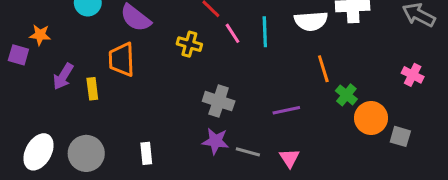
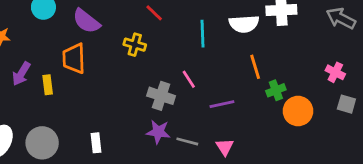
pink line: (232, 33) -> (189, 79), moved
green cross: (346, 95) -> (276, 90), turned 30
gray square: (400, 136) -> (346, 104), moved

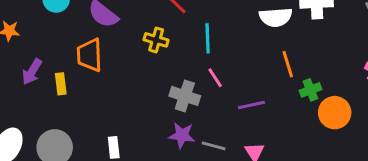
cyan line: (203, 34) -> (208, 38), moved

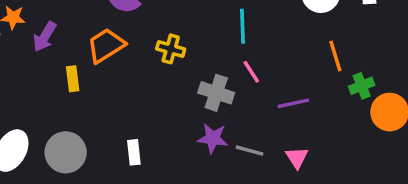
yellow cross: (156, 40) -> (171, 49), moved
orange trapezoid: (89, 55) -> (106, 45), turned 60
purple arrow: (32, 72) -> (45, 37), moved

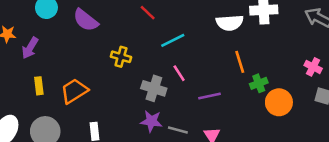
cyan line: (243, 26) -> (173, 40), turned 65
orange trapezoid: (106, 45) -> (74, 91), moved
yellow rectangle: (73, 79) -> (39, 86), moved

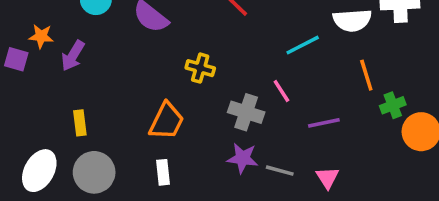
cyan line: (173, 40) -> (303, 45), moved
yellow rectangle: (39, 86) -> (80, 123), moved
orange trapezoid: (74, 91) -> (167, 121), moved, turned 148

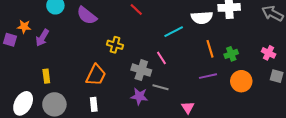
green cross: (393, 105) -> (231, 54), moved
purple line: (324, 123) -> (208, 76), moved
gray line: (280, 171) -> (160, 87), moved

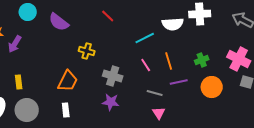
orange line: (210, 49) -> (169, 61), moved
pink cross: (269, 53) -> (239, 59), size x1.6
pink line: (161, 58) -> (146, 65), moved
gray line: (160, 87) -> (155, 93), moved

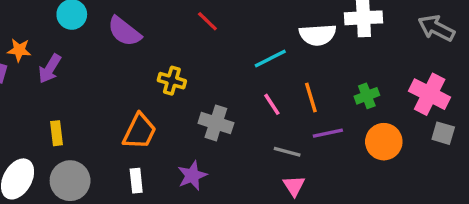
purple star: (111, 102) -> (192, 176), moved, turned -30

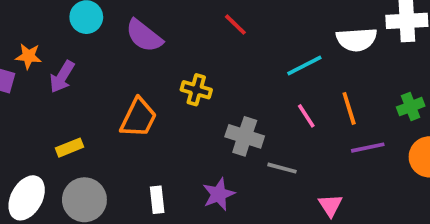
orange trapezoid: (140, 131) -> (138, 118), moved
yellow rectangle: (57, 133) -> (69, 148), turned 75
gray line: (287, 152) -> (282, 168), moved

